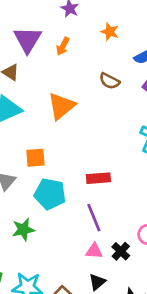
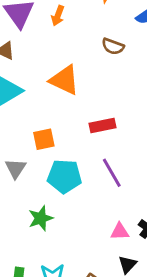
orange triangle: (61, 106) -> (65, 80), turned -48
red rectangle: (98, 178) -> (103, 126), moved
purple line: (94, 218) -> (112, 173), moved

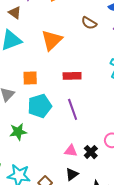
orange triangle: (65, 80) -> (52, 40), turned 40
cyan pentagon: (64, 176) -> (40, 106), turned -30

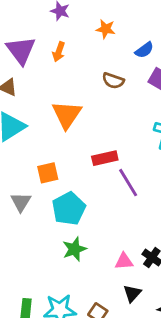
purple line: (73, 109) -> (128, 183), moved
green star: (18, 132) -> (74, 249), moved

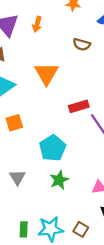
orange square: (48, 173) -> (14, 123), moved
gray triangle: (21, 202) -> (17, 177), moved

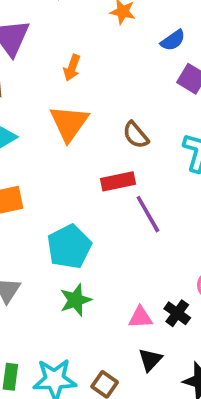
orange arrow: (37, 24) -> (72, 68), moved
brown semicircle: (82, 44) -> (136, 135), moved, turned 30

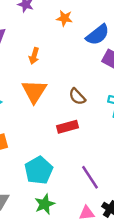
blue semicircle: (173, 40) -> (98, 35), size x1.5
purple line: (148, 214) -> (90, 177), moved

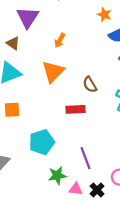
orange star: (64, 18) -> (104, 15), moved
green star: (45, 204) -> (57, 176), moved

